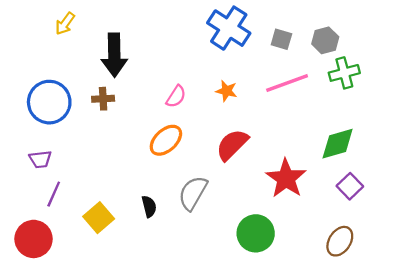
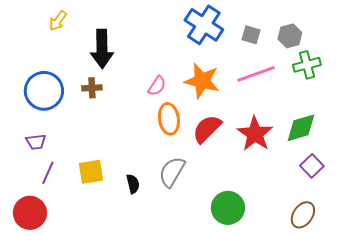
orange star: (226, 91) -> (202, 81), size x1.8
orange ellipse: (166, 140) -> (169, 119), moved, turned -56
red star: (286, 178) -> (255, 134), moved
yellow square: (99, 218) -> (91, 172), moved, turned 32

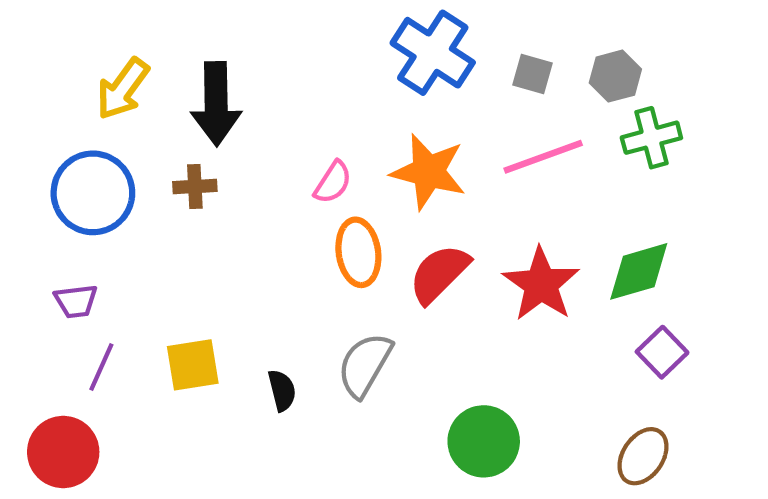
yellow arrow: (58, 21) -> (123, 89), moved, size x1.4

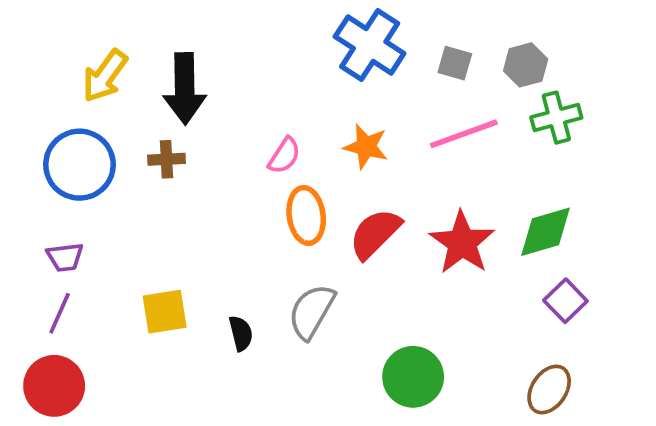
orange star: (428, 172) -> (366, 147), size x0.7
purple line: (101, 367) -> (60, 313), moved

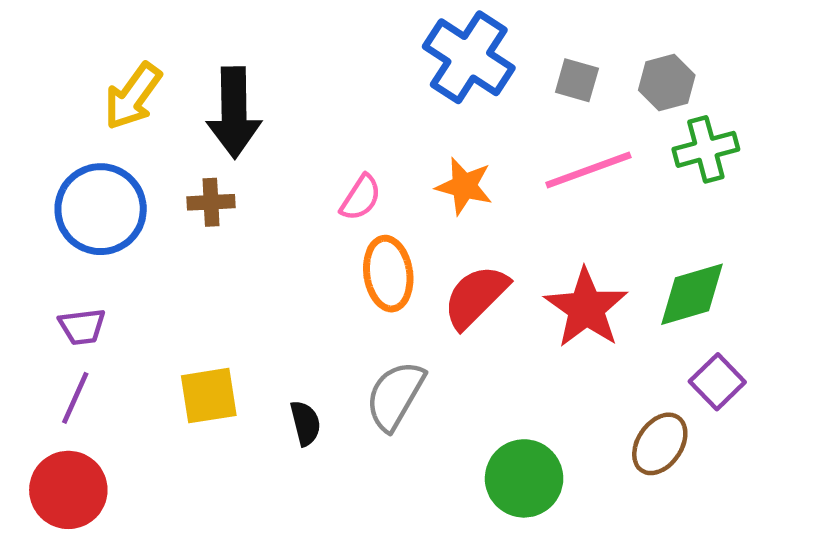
brown ellipse: (549, 389) -> (660, 444), moved

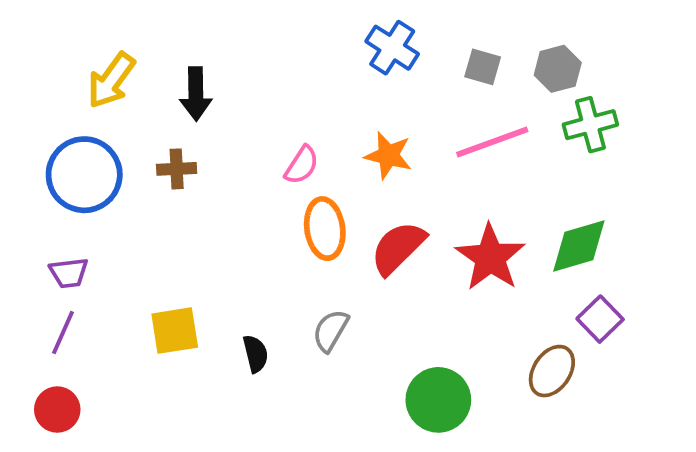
blue cross: (469, 57) -> (392, 48), size x0.7
black arrow: (234, 112) -> (196, 94), size x0.7
gray semicircle: (395, 396) -> (331, 331), size x0.7
red circle: (68, 490) -> (57, 410), size x0.7

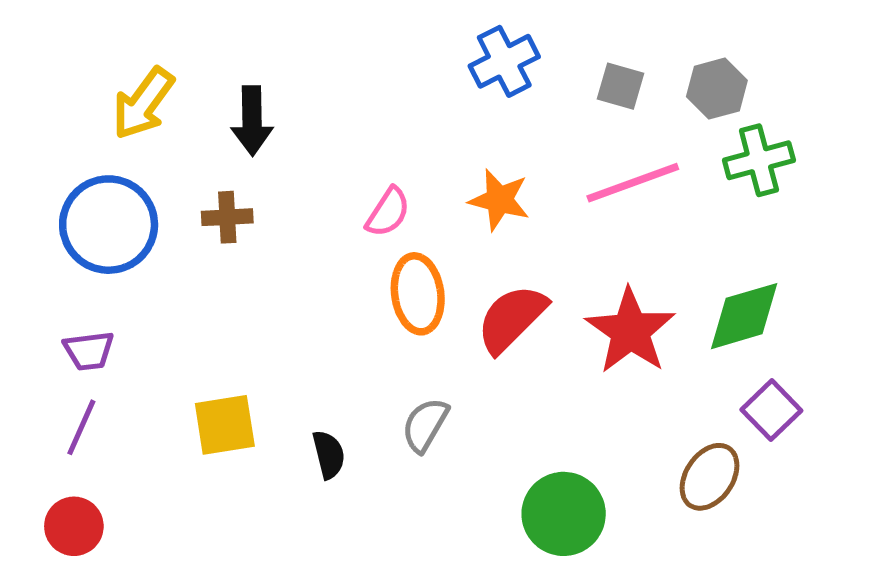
blue cross: (392, 48) -> (504, 61), turned 30

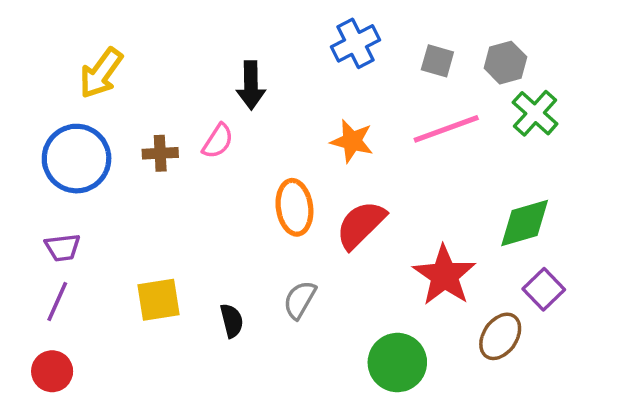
black arrow: (252, 121) -> (251, 85), moved
green cross: (759, 160) -> (535, 113), turned -33
pink semicircle: (388, 212) -> (218, 141), moved
red star: (630, 331) -> (444, 275), moved

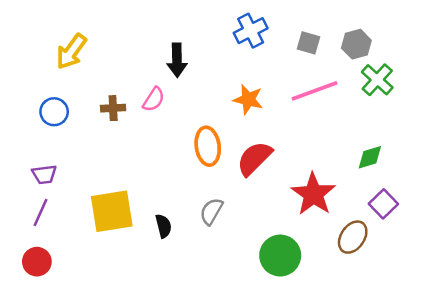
blue circle: (77, 159) -> (54, 112), size x0.6
green diamond: (525, 223) -> (370, 157), size x0.7
yellow square: (158, 300) -> (112, 211), size x1.4

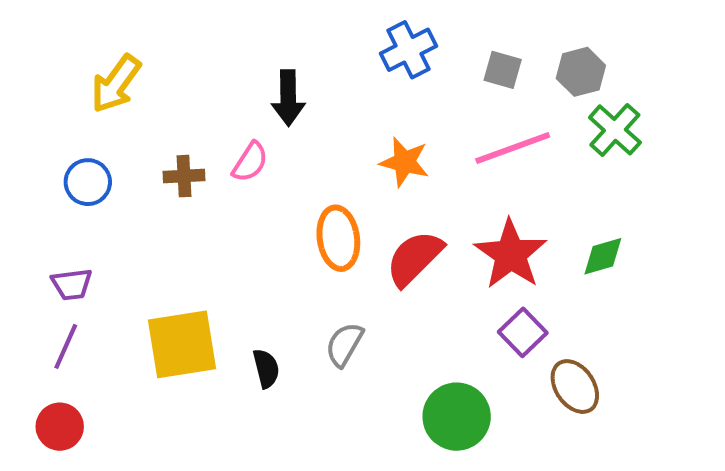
red star: (313, 194) -> (511, 254), moved
purple square: (383, 204) -> (523, 332), moved
brown ellipse: (353, 237) -> (575, 387), turned -68

